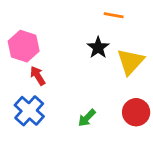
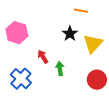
red arrow: (38, 76) -> (43, 57), moved
green arrow: (87, 118) -> (60, 69), moved, turned 128

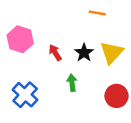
black star: (70, 34) -> (84, 53), moved
red arrow: (43, 57) -> (55, 53), moved

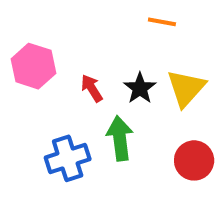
green arrow: (72, 83) -> (120, 138), size x1.5
blue cross: (25, 95) -> (68, 158), moved, turned 30

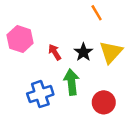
orange line: (162, 22) -> (97, 13), turned 49
red circle: (194, 160) -> (104, 102), moved

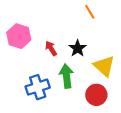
yellow triangle: (111, 52) -> (104, 66), moved, turned -30

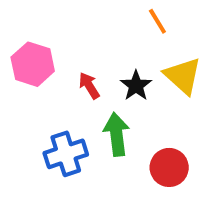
yellow triangle: (104, 66) -> (183, 76), moved

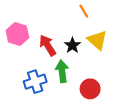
red arrow: (89, 86) -> (48, 45), size x1.5

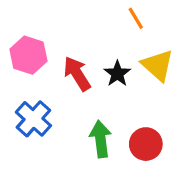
green arrow: (62, 71) -> (101, 139), moved
blue cross: (35, 82) -> (33, 119), moved, turned -30

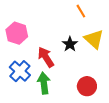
red arrow: (77, 74) -> (46, 57), moved
green arrow: (101, 139) -> (44, 83), moved

